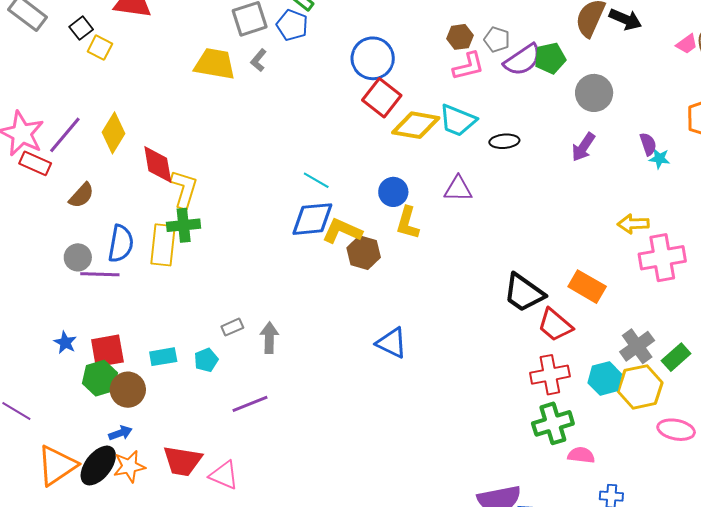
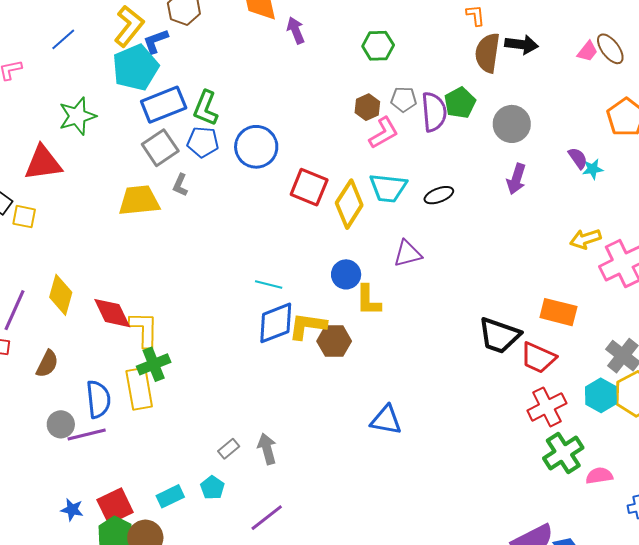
blue circle: (373, 58) -> (256, 147), moved
purple semicircle: (523, 60) -> (434, 112), turned -45
yellow diamond: (416, 125) -> (349, 204), turned -51

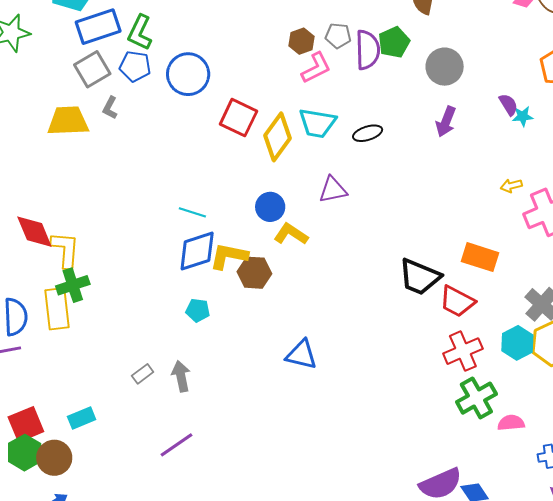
yellow arrow: (585, 239) -> (511, 186), size x0.7
yellow L-shape: (368, 300) -> (291, 234), turned 120
cyan pentagon: (212, 488) -> (198, 310), moved, turned -30

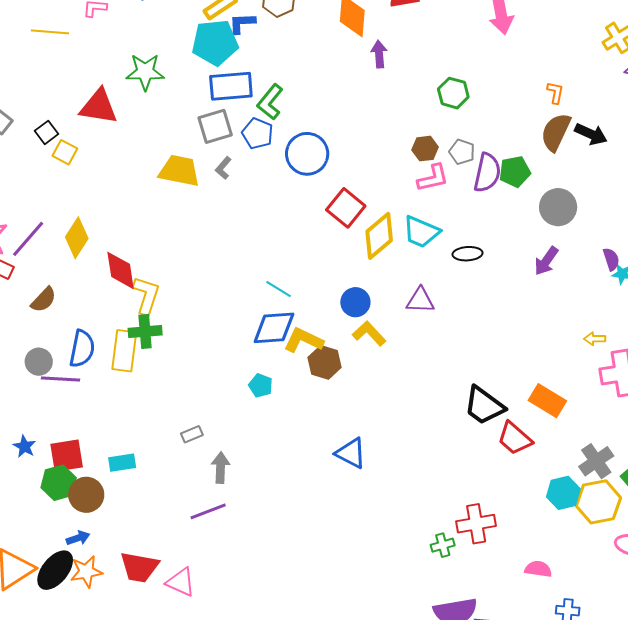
red cross: (463, 351) -> (476, 524), moved
gray arrow: (181, 376) -> (220, 468), moved
green cross: (476, 398) -> (443, 545), moved, size x0.6

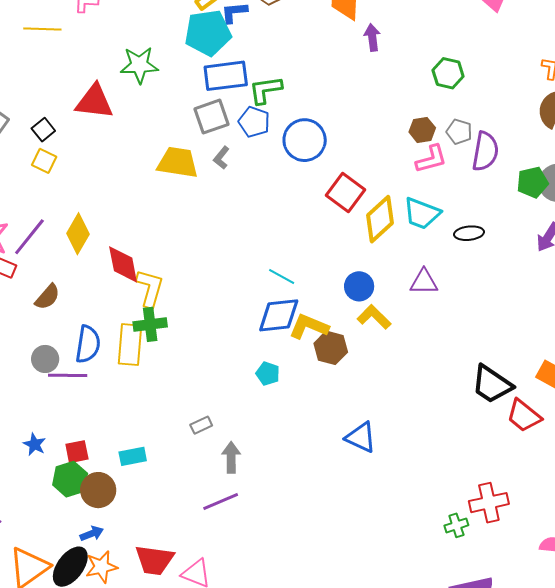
green L-shape: (270, 102) -> (265, 90), turned 45
yellow square: (65, 152) -> (44, 161), moved
green pentagon: (515, 172) -> (532, 182), moved
red square: (67, 456) -> (77, 452), size x0.7

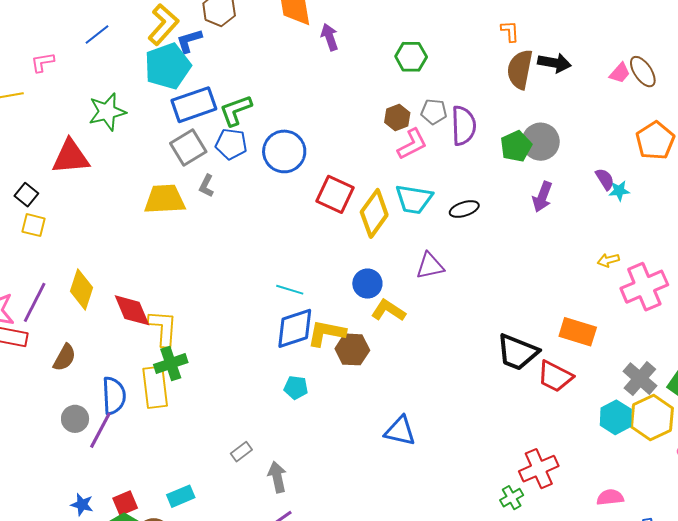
purple line: (68, 375) -> (100, 430), turned -51

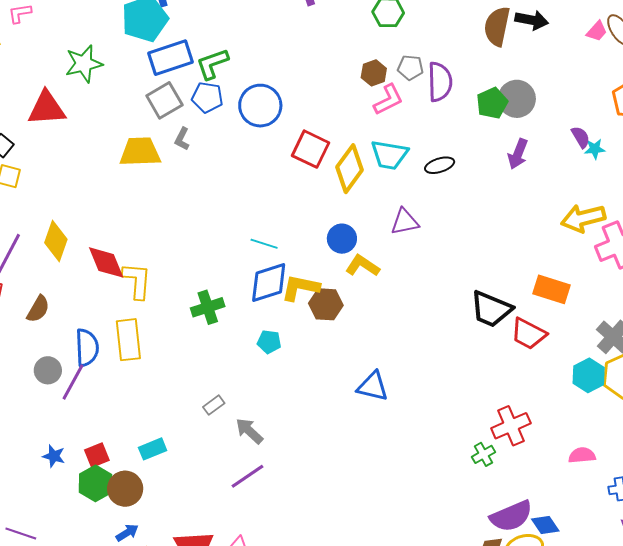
yellow arrow: (608, 260) -> (583, 218), size x2.0
green cross: (171, 364) -> (208, 307), moved
gray arrow: (277, 477) -> (249, 431), turned -36

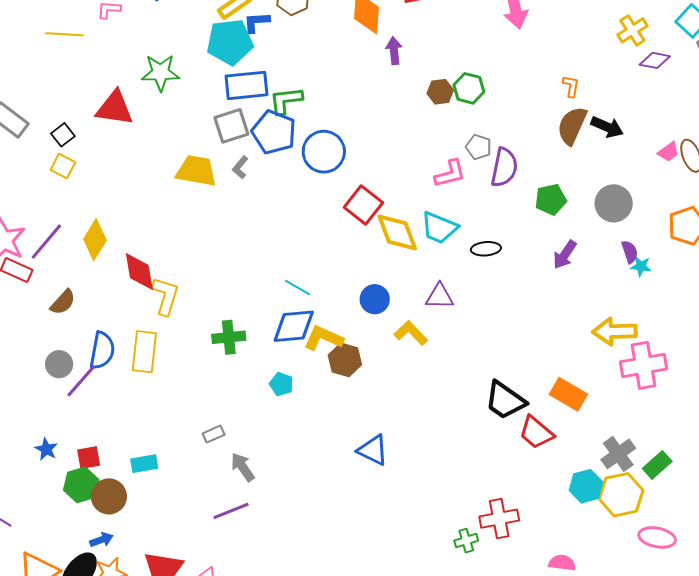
brown hexagon: (374, 73) -> (440, 92), moved
blue pentagon: (207, 97) -> (274, 132), size x1.4
gray circle: (517, 99) -> (614, 203), moved
yellow diamond: (350, 169) -> (397, 232), turned -69
yellow L-shape: (363, 266) -> (411, 333), moved

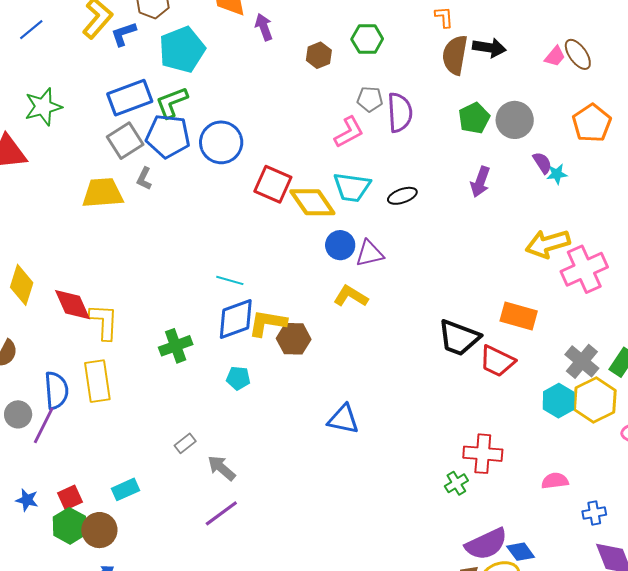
cyan pentagon: (230, 42) -> (182, 50), moved
green hexagon: (469, 88) -> (367, 39), moved
green pentagon: (551, 199) -> (474, 118), moved
blue circle: (375, 299) -> (340, 245), moved
red cross: (499, 519) -> (483, 454), turned 30

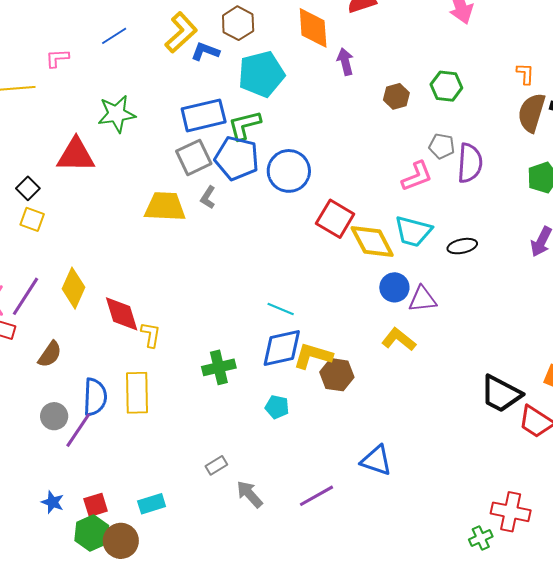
blue L-shape: (124, 34) -> (205, 51), turned 32
yellow L-shape: (104, 322) -> (151, 335), size x0.7
purple line: (221, 513) -> (317, 496), moved

